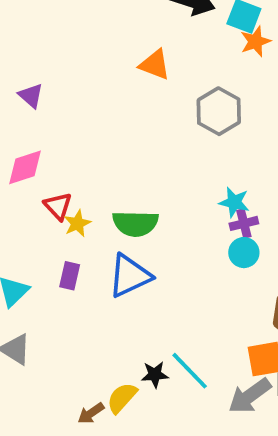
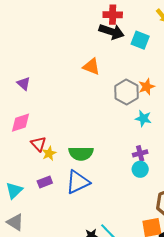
orange star: (256, 41) -> (147, 87), moved
cyan star: (234, 202) -> (143, 118), moved
purple rectangle: (70, 276) -> (45, 182), turned 56

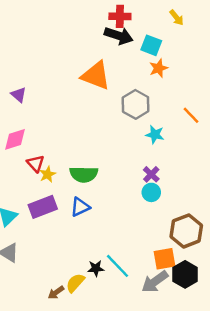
orange triangle: (91, 67) -> (96, 75), size x1.5
orange star: (147, 87) -> (158, 68), moved
purple cross: (140, 153) -> (151, 174), turned -32
purple rectangle: (45, 182) -> (43, 207), size x1.6
blue triangle: (78, 182) -> (80, 207), size x0.7

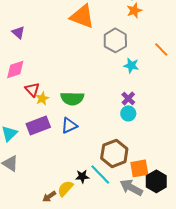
brown hexagon: (186, 231) -> (114, 153), moved
gray arrow: (155, 282) -> (131, 187), turned 65

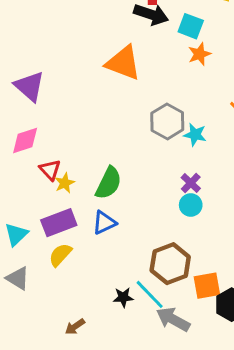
purple triangle: (18, 32) -> (29, 86), size x1.6
gray hexagon: (115, 40) -> (167, 121), moved
green semicircle: (72, 98) -> (109, 183), turned -65
gray arrow: (131, 187) -> (173, 319), moved
yellow semicircle: (65, 188) -> (60, 255), moved

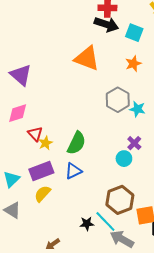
orange star: (199, 54) -> (133, 64), moved
cyan circle: (191, 205) -> (124, 159), moved

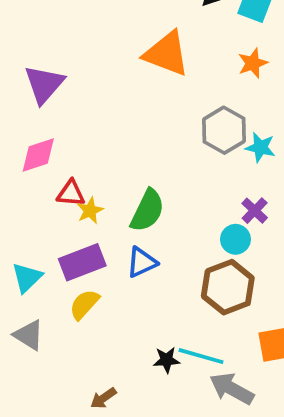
purple triangle: (21, 75) -> (44, 84), turned 30
red triangle: (35, 134) -> (71, 193), turned -42
brown hexagon: (120, 200) -> (228, 287), moved
cyan line: (105, 222) -> (201, 356), turned -30

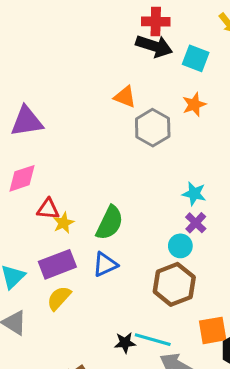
orange triangle: (167, 54) -> (125, 97), size x0.6
purple triangle: (44, 84) -> (27, 121), turned 40
gray hexagon: (224, 130) -> (153, 128), moved
cyan star: (260, 147) -> (194, 194), moved

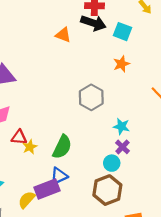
orange triangle: (125, 97) -> (63, 35), moved
gray hexagon: (153, 128) -> (91, 97), moved
purple rectangle: (57, 264) -> (47, 189), moved

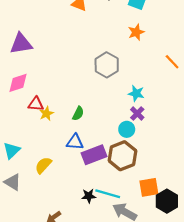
green semicircle: (62, 147) -> (78, 113), size x0.6
blue triangle: (59, 176) -> (75, 142), turned 30
purple rectangle: (47, 189) -> (94, 155), moved

